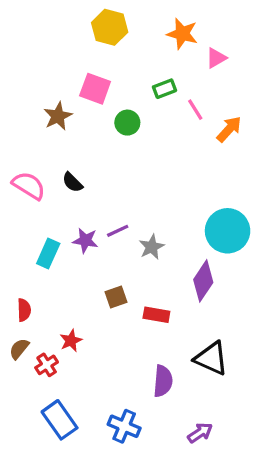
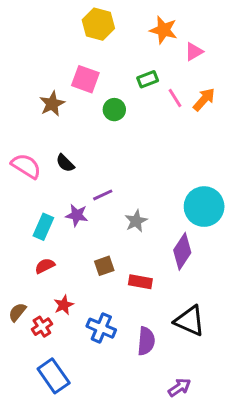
orange arrow: (229, 129) -> (204, 99), moved
purple line: (118, 231) -> (103, 195), moved
red semicircle: (24, 310) -> (45, 266), moved, turned -114
blue cross: (124, 426) -> (101, 328), moved

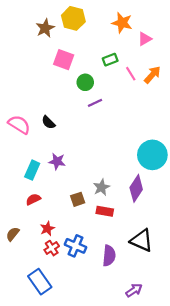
brown star: (52, 104) -> (45, 28), moved
purple line: (103, 195) -> (95, 103), moved
gray star: (136, 221) -> (101, 187), moved
red cross: (42, 327) -> (52, 248), moved

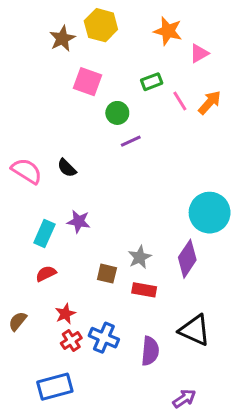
brown square: (78, 199) -> (107, 274), turned 32
blue rectangle: (40, 282) -> (55, 387), turned -70

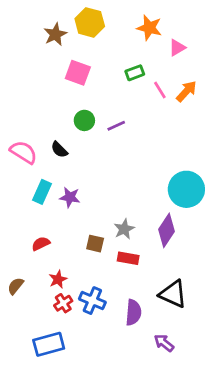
green circle: (117, 113) -> (84, 120), moved
cyan rectangle: (44, 233) -> (42, 192), moved
purple arrow: (184, 399) -> (164, 343), moved, turned -108

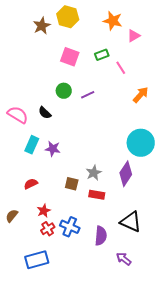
pink square: (78, 73) -> (70, 57), moved
orange arrow: (186, 91) -> (141, 95), moved

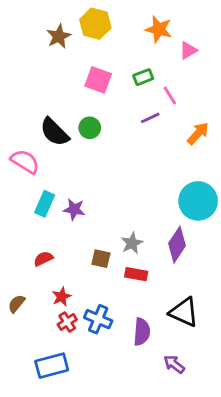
purple line: (88, 95) -> (150, 118), moved
black semicircle: (45, 113) -> (55, 132), moved, size x1.6

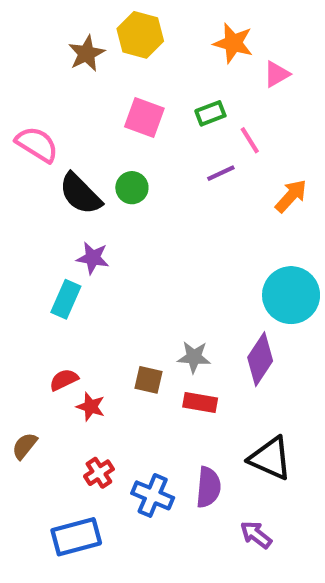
pink semicircle: (25, 162) -> (37, 144), moved
purple star: (74, 209) -> (93, 258), moved
gray star: (132, 243) -> (194, 357), turned 30
red star: (62, 297) -> (91, 407), moved, turned -30
blue cross: (98, 319) -> (153, 495), moved

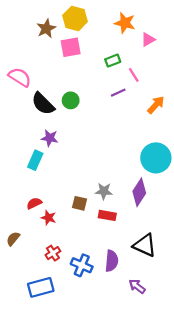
pink square: (144, 117) -> (71, 47), moved, turned -30

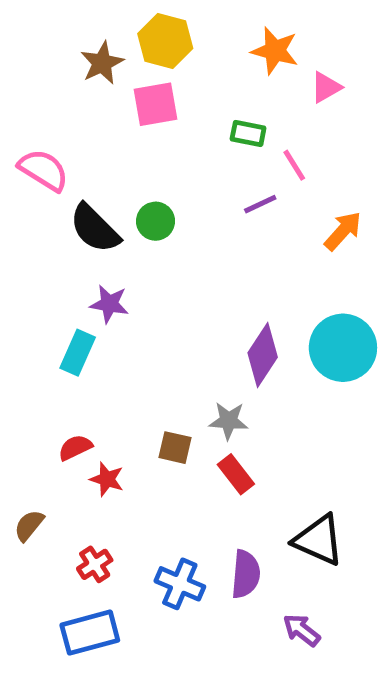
green rectangle: (113, 61) -> (248, 134), turned 32
purple diamond: (139, 192) -> (263, 355), moved
red rectangle: (107, 215) -> (236, 474), turned 42
red cross: (53, 253) -> (95, 564), moved

